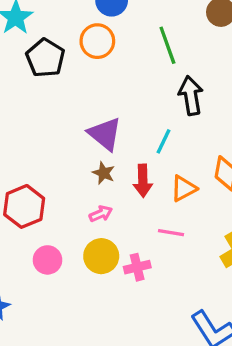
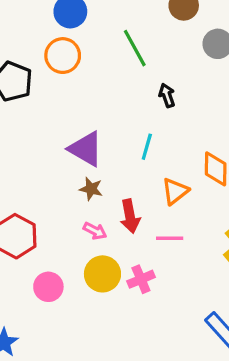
black arrow: (191, 96) -> (167, 95), size x0.6
red arrow: (143, 181) -> (130, 216), moved
pink arrow: (101, 214) -> (95, 231), turned 60

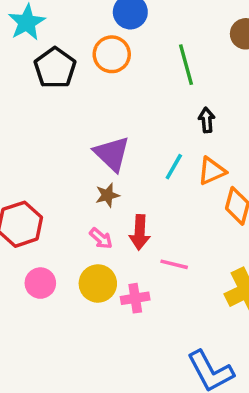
brown star: (91, 189) -> (107, 195), turned 30
orange triangle: (175, 191) -> (212, 171), moved

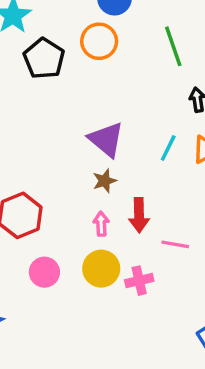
pink arrow: (101, 238) -> (101, 224), turned -130

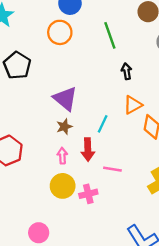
black pentagon: (44, 59) -> (17, 65), moved
cyan line: (168, 148) -> (103, 124), moved
pink circle: (44, 272) -> (39, 233), moved

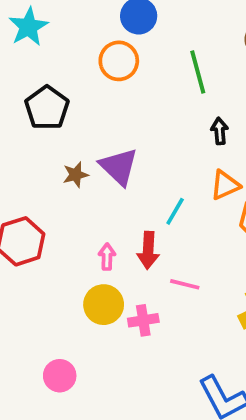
brown star: (64, 127) -> (76, 175), moved

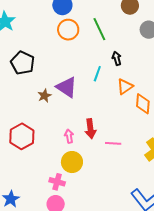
orange circle: (119, 61) -> (68, 30), moved
cyan line: (175, 211) -> (97, 74), moved
pink cross: (143, 320) -> (57, 182), moved, turned 35

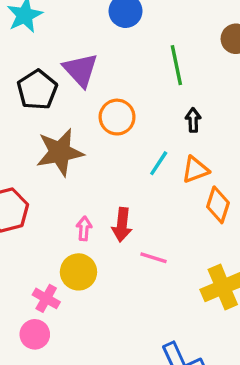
orange circle: (68, 30) -> (117, 117), moved
cyan line: (97, 74) -> (159, 163), moved
purple triangle: (67, 87) -> (81, 70), moved
brown star: (44, 96) -> (60, 152), size x2.0

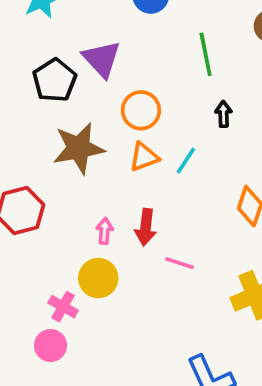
orange triangle: (195, 170) -> (144, 157), moved

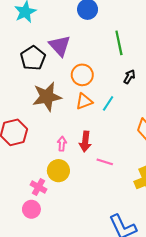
black arrow: (223, 114) -> (129, 77), turned 32

